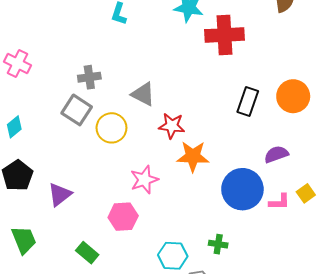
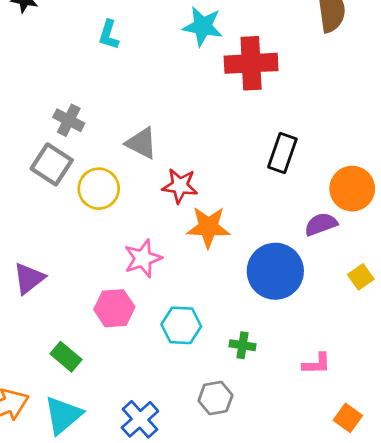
gray cross: (89, 77) -> (69, 120), turned 35
orange circle: (293, 96) -> (352, 189), moved
pink L-shape: (279, 202) -> (317, 364), moved
cyan hexagon: (173, 256) -> (181, 325), moved

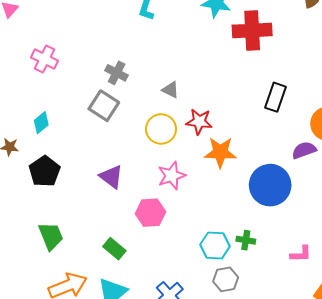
gray triangle: (141, 143) -> (171, 90), size x0.7
yellow circle: (99, 189) -> (161, 129), moved
purple triangle: (29, 278) -> (111, 177), moved, turned -45
cyan hexagon: (181, 325) -> (215, 245), moved

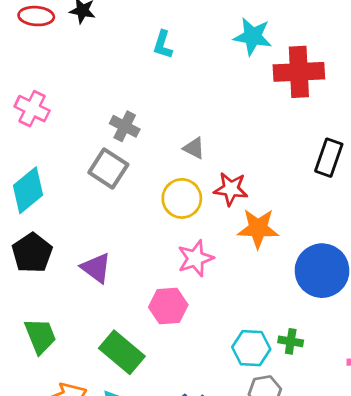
cyan diamond: (41, 123) -> (28, 190), size x1.6
purple triangle: (111, 177) -> (96, 268), moved
green rectangle: (114, 249) -> (122, 352), size x1.5

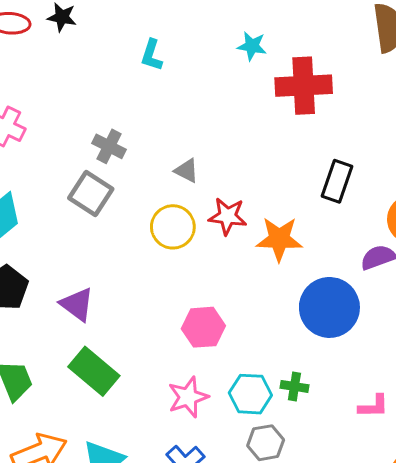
cyan star: (253, 36) -> (252, 46), size x0.7
orange star: (258, 228) -> (279, 239), moved
pink star: (195, 258) -> (188, 397), moved
pink hexagon: (168, 306) -> (203, 327), moved
green rectangle: (122, 352) -> (94, 371), moved

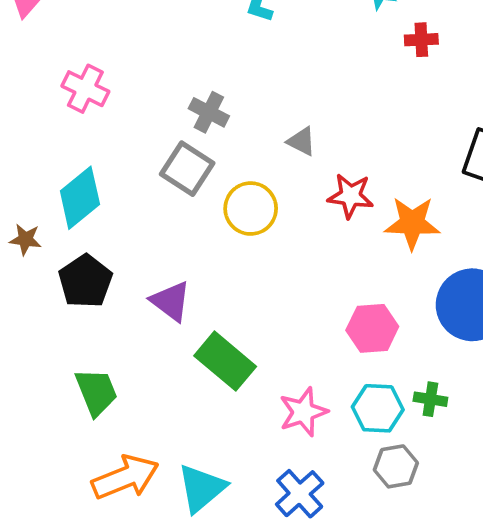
red cross: (304, 86) -> (421, 40), moved, size x0.5
yellow circle: (173, 227) -> (251, 209), moved
pink hexagon: (203, 327) -> (372, 328), moved
green rectangle: (94, 371) -> (225, 361), moved

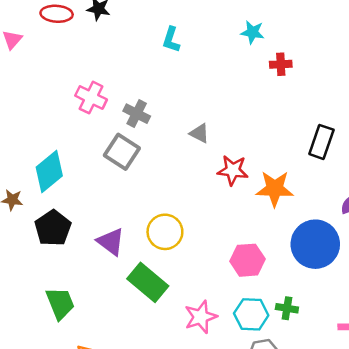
pink cross: (85, 89) -> (91, 98), moved
yellow circle: (251, 209) -> (165, 232), moved

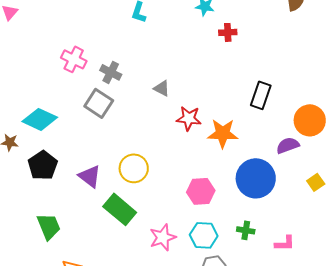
cyan diamond: (49, 171) -> (40, 119), turned 64
green cross: (287, 308) -> (246, 230), moved

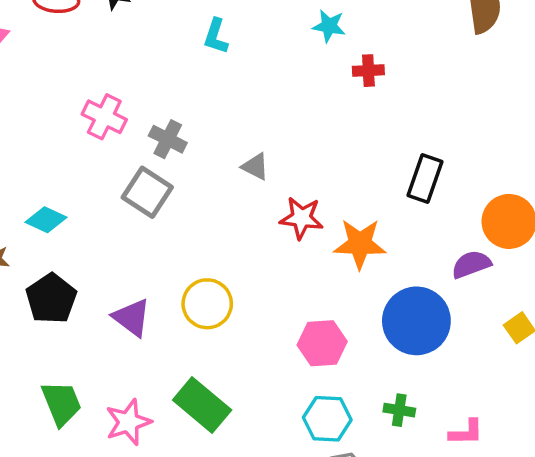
cyan diamond: (40, 119) -> (46, 220), size x0.7
green rectangle: (120, 209) -> (202, 405), moved
pink star: (163, 237) -> (128, 422), moved

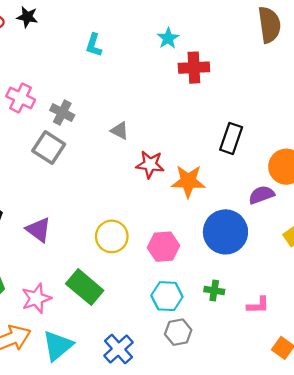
cyan star: (329, 26) -> (168, 38), turned 30
red cross: (368, 71) -> (194, 68), size x1.5
yellow circle: (207, 304) -> (112, 236), moved

